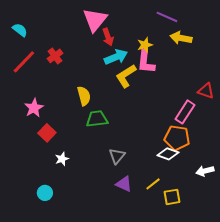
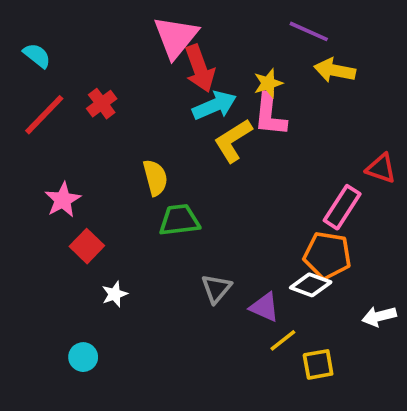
red arrow: (108, 37) -> (200, 68), size x1.4
purple triangle: (124, 184) -> (264, 307), moved

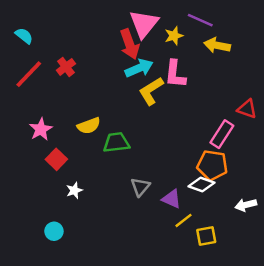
pink triangle: (176, 37) -> (144, 24), moved
yellow star: (268, 83) -> (174, 36), moved
yellow semicircle: (155, 178) -> (89, 126), moved, turned 85

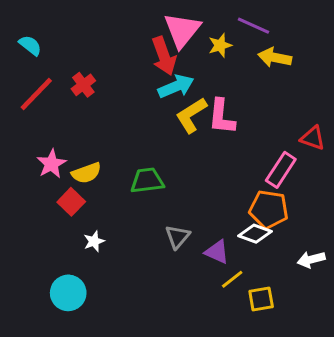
pink L-shape: (175, 74) -> (222, 117), moved
yellow semicircle: (89, 126) -> (86, 173), moved
cyan circle: (54, 231) -> (68, 293), size x1.5

